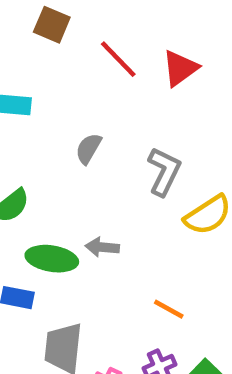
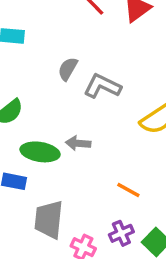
gray L-shape: (164, 171) -> (102, 86), moved, turned -90

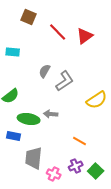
gray L-shape: (102, 86) -> (65, 81), turned 120

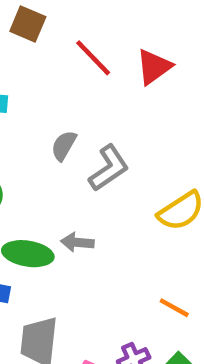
orange line: (80, 141) -> (174, 308), moved

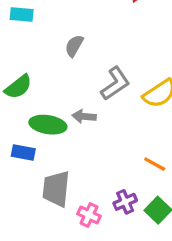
gray L-shape: (109, 168) -> (115, 84), moved

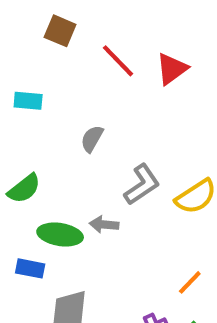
orange line: (155, 164) -> (190, 282), turned -75

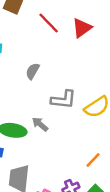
gray L-shape: (142, 185) -> (63, 100), turned 40
gray arrow: (104, 225) -> (40, 124), turned 35

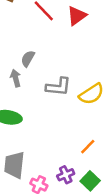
gray arrow: (40, 124) -> (16, 78), moved, turned 35

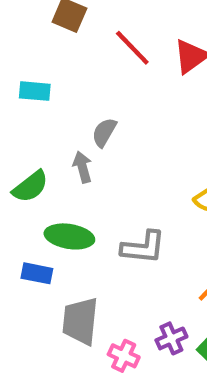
gray L-shape: (58, 87) -> (143, 247), moved

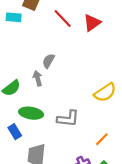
cyan rectangle: (35, 91) -> (14, 17), moved
blue rectangle: (37, 273) -> (15, 132), turned 48

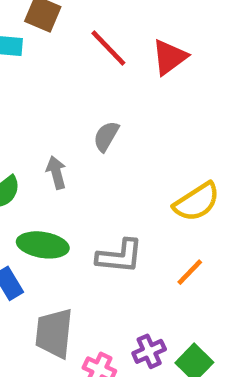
gray semicircle: (48, 61) -> (106, 136), moved
orange line: (102, 139) -> (190, 272), moved

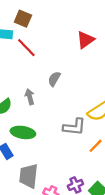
red line: (108, 48) -> (26, 48), moved
gray L-shape: (120, 256) -> (74, 127), moved

